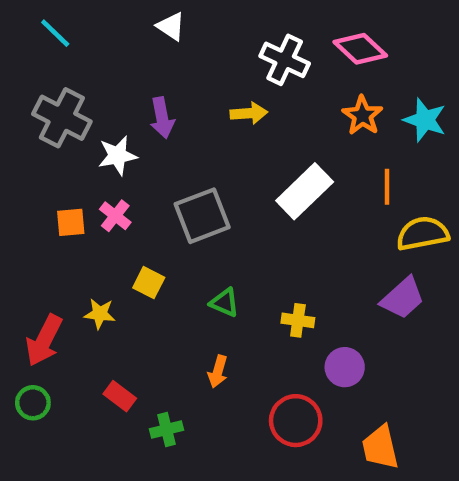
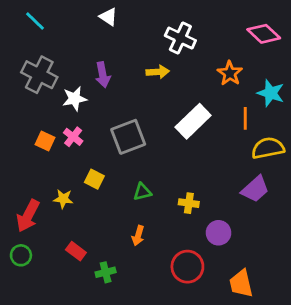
pink diamond: (360, 49) -> (264, 34), moved
cyan star: (425, 120) -> (271, 93), moved
orange square: (71, 222) -> (45, 141), turned 30
green triangle: (224, 303) -> (142, 192), turned -36

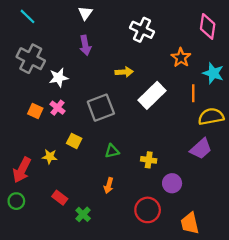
white triangle: (108, 17) -> (85, 13), turned 32
pink diamond: (264, 34) -> (208, 26), turned 55
yellow arrow: (158, 72) -> (124, 72), moved
purple arrow: (103, 75) -> (85, 45), moved
green cross: (106, 272) -> (83, 214), turned -32

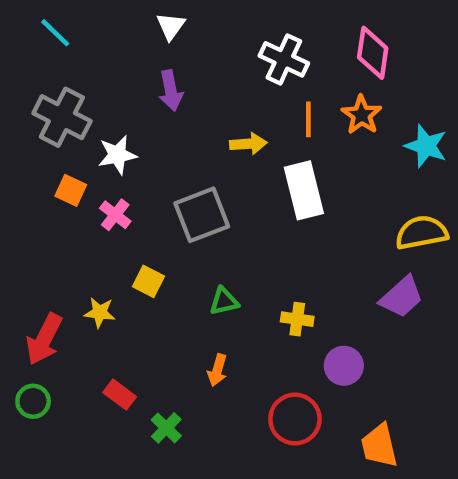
pink diamond: (208, 26) -> (373, 53), moved
orange line: (193, 93) -> (308, 119), moved
white rectangle: (152, 95) -> (304, 190), turned -60
orange square: (35, 111) -> (71, 190), moved

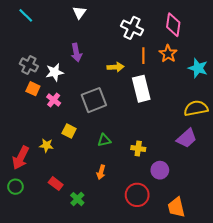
purple arrow: (171, 90) -> (76, 53), moved
gray cross: (62, 117) -> (29, 65), moved, size x0.7

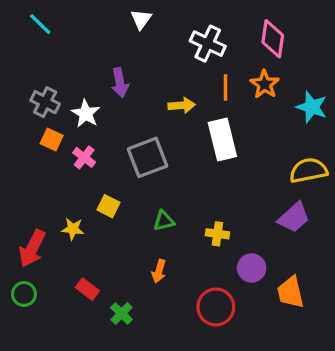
white triangle: (79, 12) -> (141, 19), moved
white star: (55, 72) -> (86, 114), turned -30
orange trapezoid: (176, 207) -> (291, 292), moved

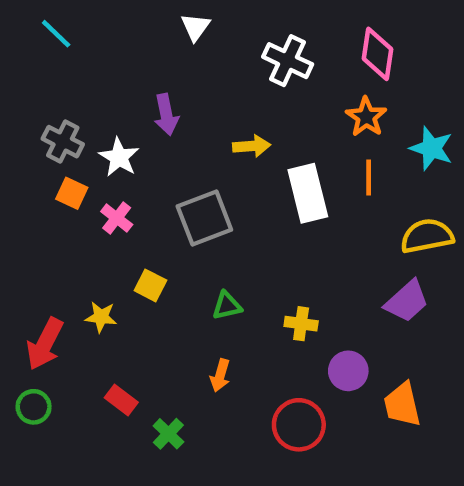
orange line: (226, 87) -> (369, 178), moved

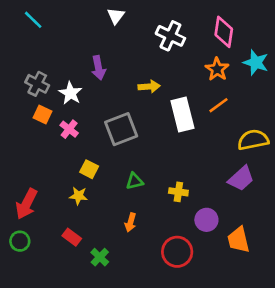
cyan star: (431, 148) -> (256, 63), moved
orange line: (369, 178) -> (218, 105), turned 54
yellow star: (101, 317) -> (78, 196), moved

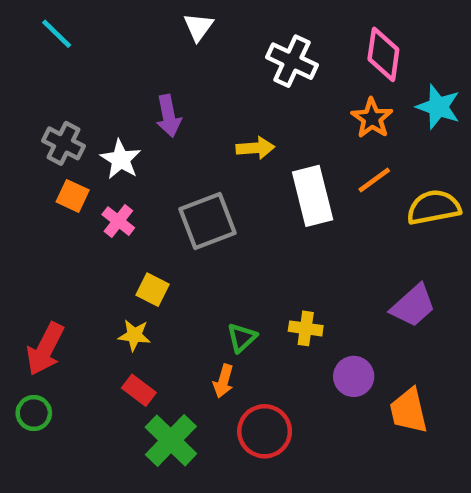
yellow semicircle: (253, 140) -> (434, 207), moved
green triangle: (134, 181) -> (242, 338), moved, turned -30
red rectangle: (72, 237) -> (139, 390), moved
red circle: (177, 252) -> (265, 431), moved
green cross: (100, 257) -> (171, 440), size x1.6

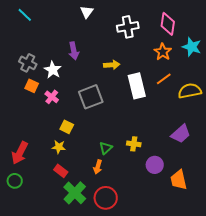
white cross: (292, 61) -> (128, 27), turned -35
red circle: (265, 431) -> (106, 198), moved

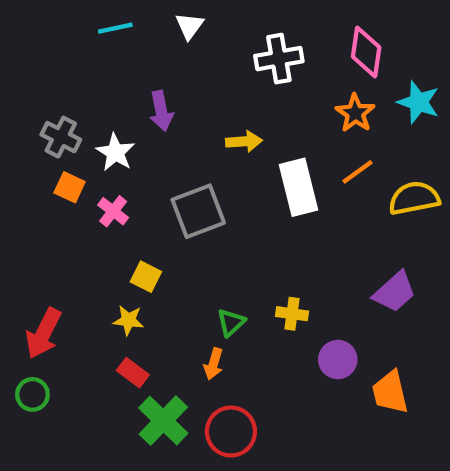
cyan line: (25, 15) -> (115, 28), moved, turned -56

